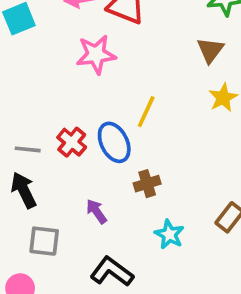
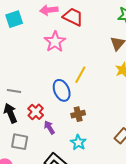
pink star: (96, 55) -> (55, 42), turned -30
red cross: (72, 142) -> (36, 112), moved
cyan star: (169, 234) -> (78, 142), moved

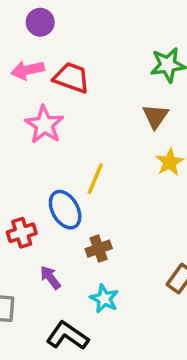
red cross: (36, 112) -> (22, 233), moved, turned 35

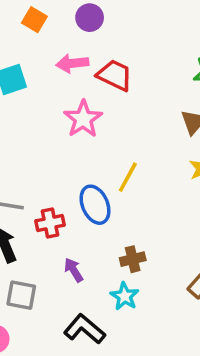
brown cross: (99, 249) -> (133, 259), moved

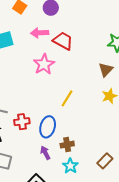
blue ellipse: (95, 205) -> (48, 127), moved, turned 35
purple arrow: (74, 270) -> (45, 153), moved
cyan star: (125, 296) -> (70, 166), moved

